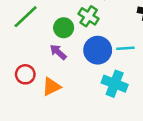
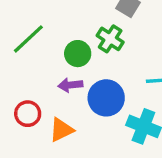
blue circle: (98, 50) -> (106, 98), moved
purple arrow: (58, 52) -> (70, 85), turned -48

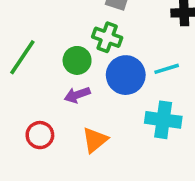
blue circle: (106, 98) -> (126, 75), moved
orange triangle: (61, 130) -> (95, 140), moved

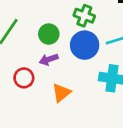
green cross: (107, 37) -> (84, 16), moved
red circle: (40, 135) -> (24, 78), moved

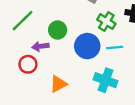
green cross: (84, 16) -> (106, 22), moved
purple arrow: (49, 59) -> (40, 46), moved

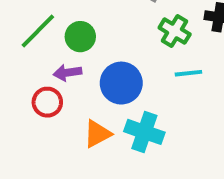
green circle: (58, 30) -> (80, 37), moved
blue circle: (87, 46) -> (121, 83), moved
cyan cross: (105, 80) -> (144, 132), moved

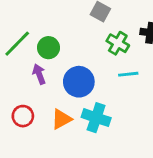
purple arrow: (67, 73) -> (39, 74), turned 78
red circle: (47, 102) -> (23, 116), moved

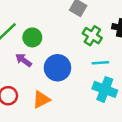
purple arrow: (39, 74) -> (23, 60), turned -35
cyan cross: (96, 118) -> (105, 89), moved

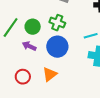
green cross: (92, 36) -> (57, 23), moved

